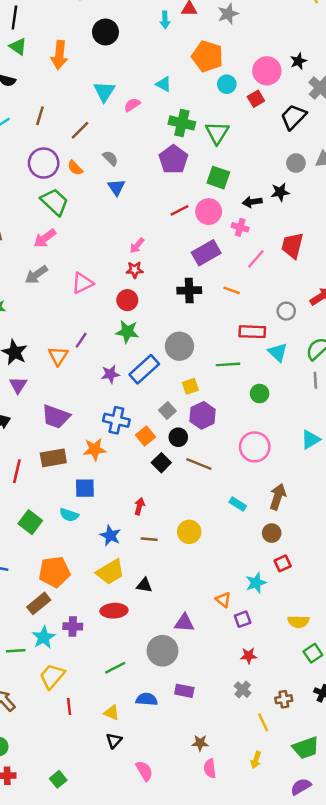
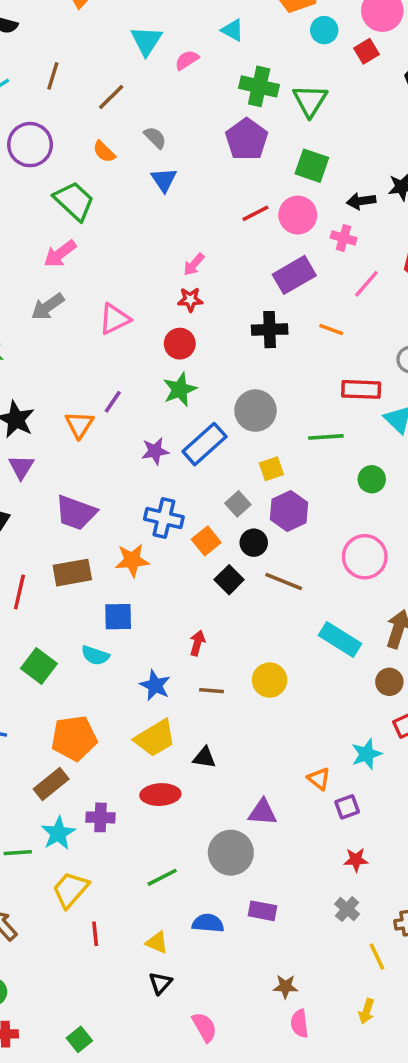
purple circle: (44, 163) -> (30, 145), moved
green star: (127, 332) -> (180, 389), turned -30
cyan rectangle: (238, 504) -> (340, 640), size x1.6

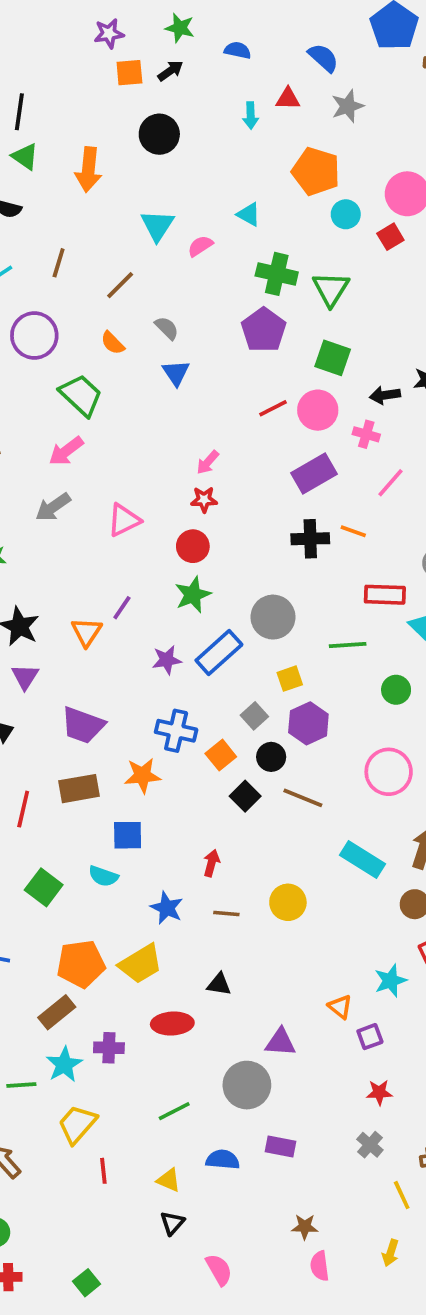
black cross: (270, 330) -> (310, 539), moved
yellow trapezoid: (155, 738) -> (141, 964), moved

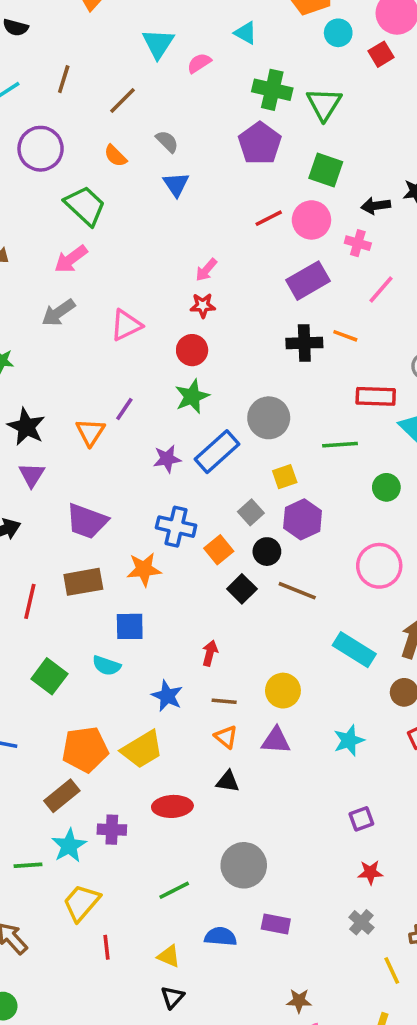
cyan star: (390, 981) -> (349, 740), moved
black triangle: (219, 984) -> (228, 781), moved
orange triangle: (340, 1007) -> (226, 737), moved
purple triangle: (280, 1042) -> (276, 740), moved

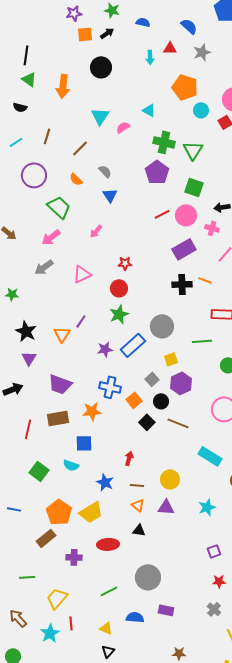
pink arrow: (206, 270) -> (96, 231), moved
orange pentagon: (85, 749) -> (59, 512), turned -30
cyan star: (69, 846) -> (50, 633), moved

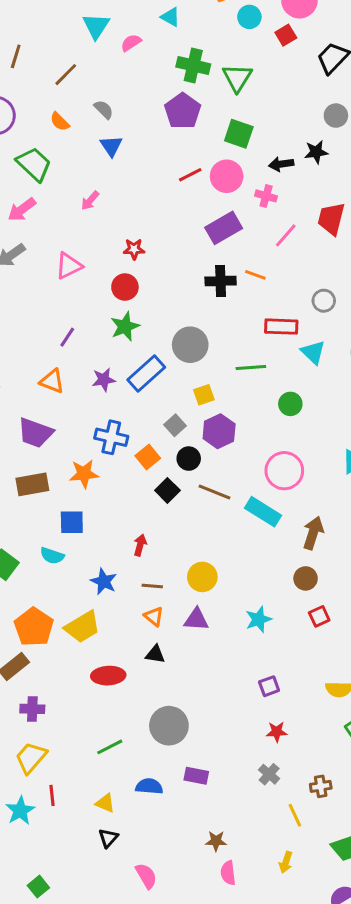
orange triangle: (62, 334) -> (52, 381), moved, turned -42
cyan rectangle: (210, 456) -> (263, 512), moved
purple cross: (74, 557) -> (32, 709), moved

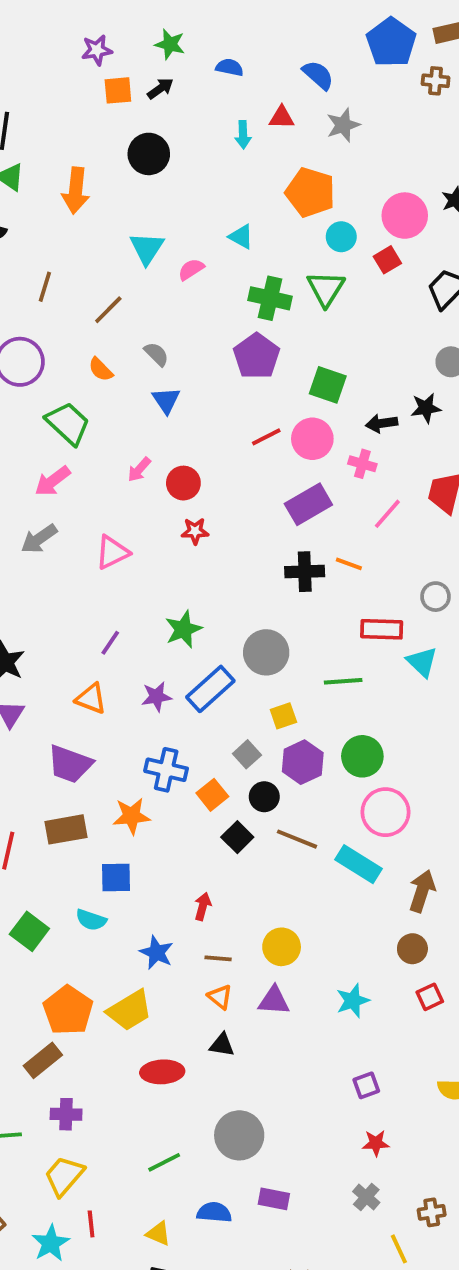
green triangle: (237, 78) -> (326, 289), moved
red circle: (125, 287) -> (183, 483), moved
green circle: (290, 404) -> (362, 756), moved, size x1.4

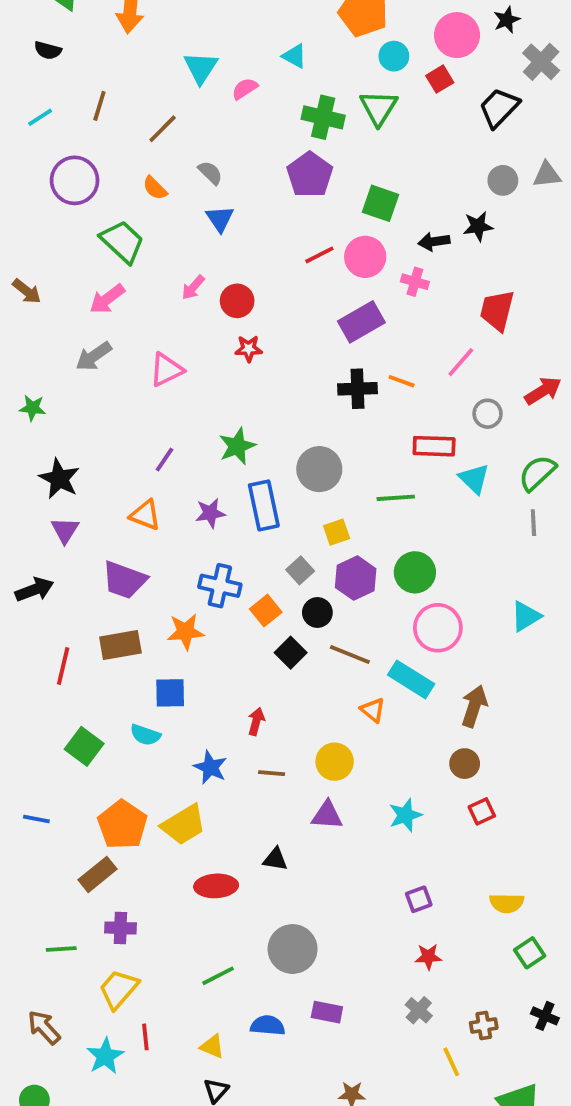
pink line: (387, 514) -> (461, 362), moved
blue rectangle: (210, 689) -> (264, 505), turned -60
orange triangle: (220, 997) -> (373, 710), moved

